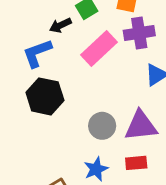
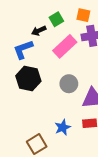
gray circle: (102, 126) -> (69, 84), moved

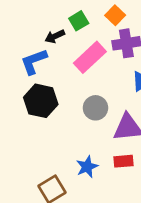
orange square: (83, 15) -> (115, 15), turned 32

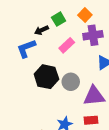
pink rectangle: (90, 57) -> (67, 45), size x0.7
black hexagon: (41, 101) -> (46, 77), moved

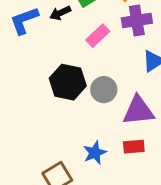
blue L-shape: (26, 48) -> (24, 21), moved

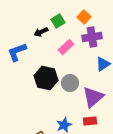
blue L-shape: (24, 21) -> (17, 52), moved
purple triangle: (138, 111) -> (93, 97), turned -35

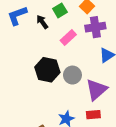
black arrow: (41, 32) -> (42, 22), turned 80
blue L-shape: (17, 52) -> (17, 16), moved

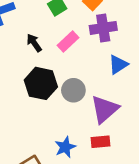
black arrow: (42, 22) -> (34, 43), moved

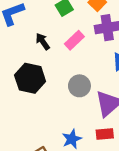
black hexagon: (41, 83) -> (30, 78), moved

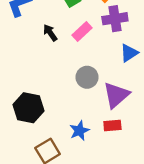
black hexagon: (30, 78) -> (28, 108), moved

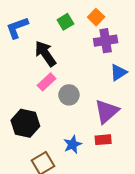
pink rectangle: (82, 31) -> (47, 82), moved
black arrow: (50, 33) -> (45, 54), size x1.6
gray circle: (87, 77) -> (69, 95), moved

